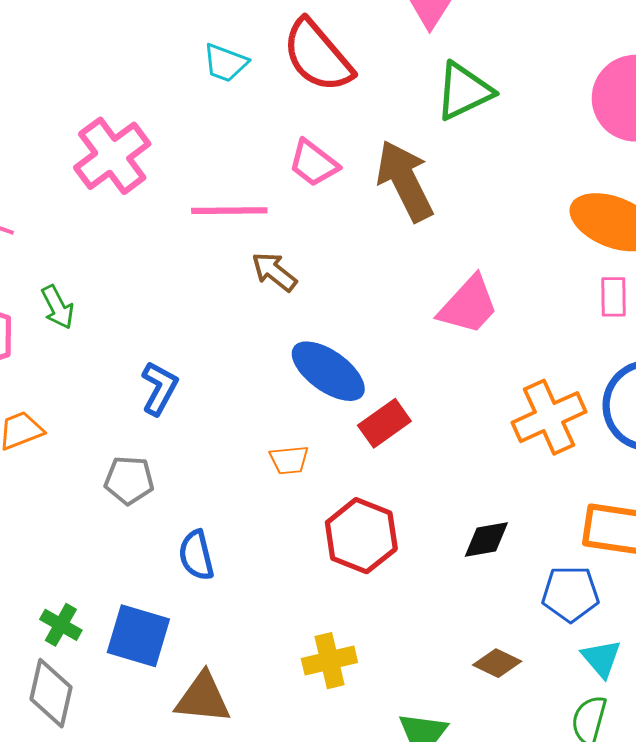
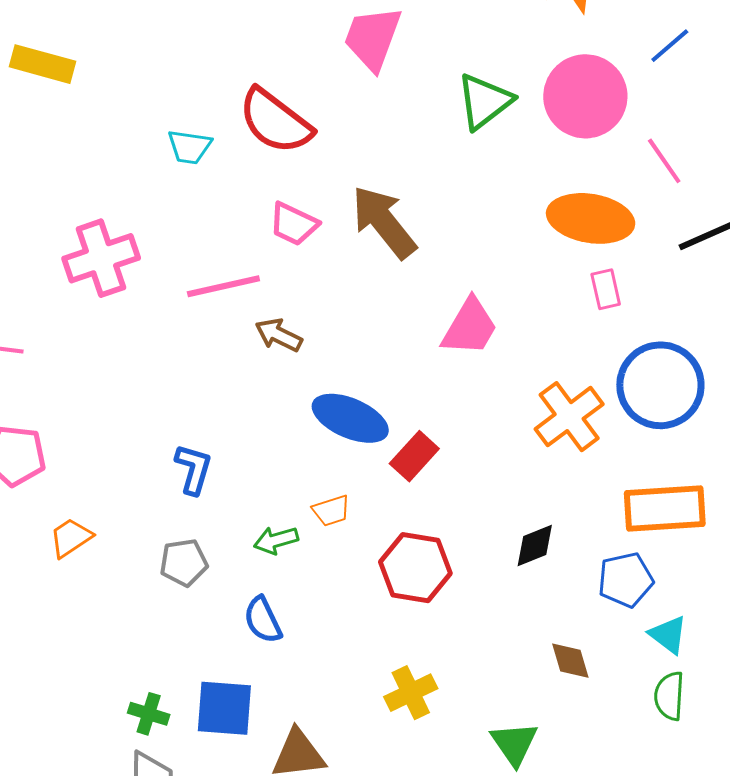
green triangle: (464, 91) -> (484, 101), moved
pink cross: (112, 156) -> (101, 258), turned 30
green arrow: (58, 307) -> (276, 540), moved, turned 114
brown diamond: (497, 663) -> (570, 661), turned 60

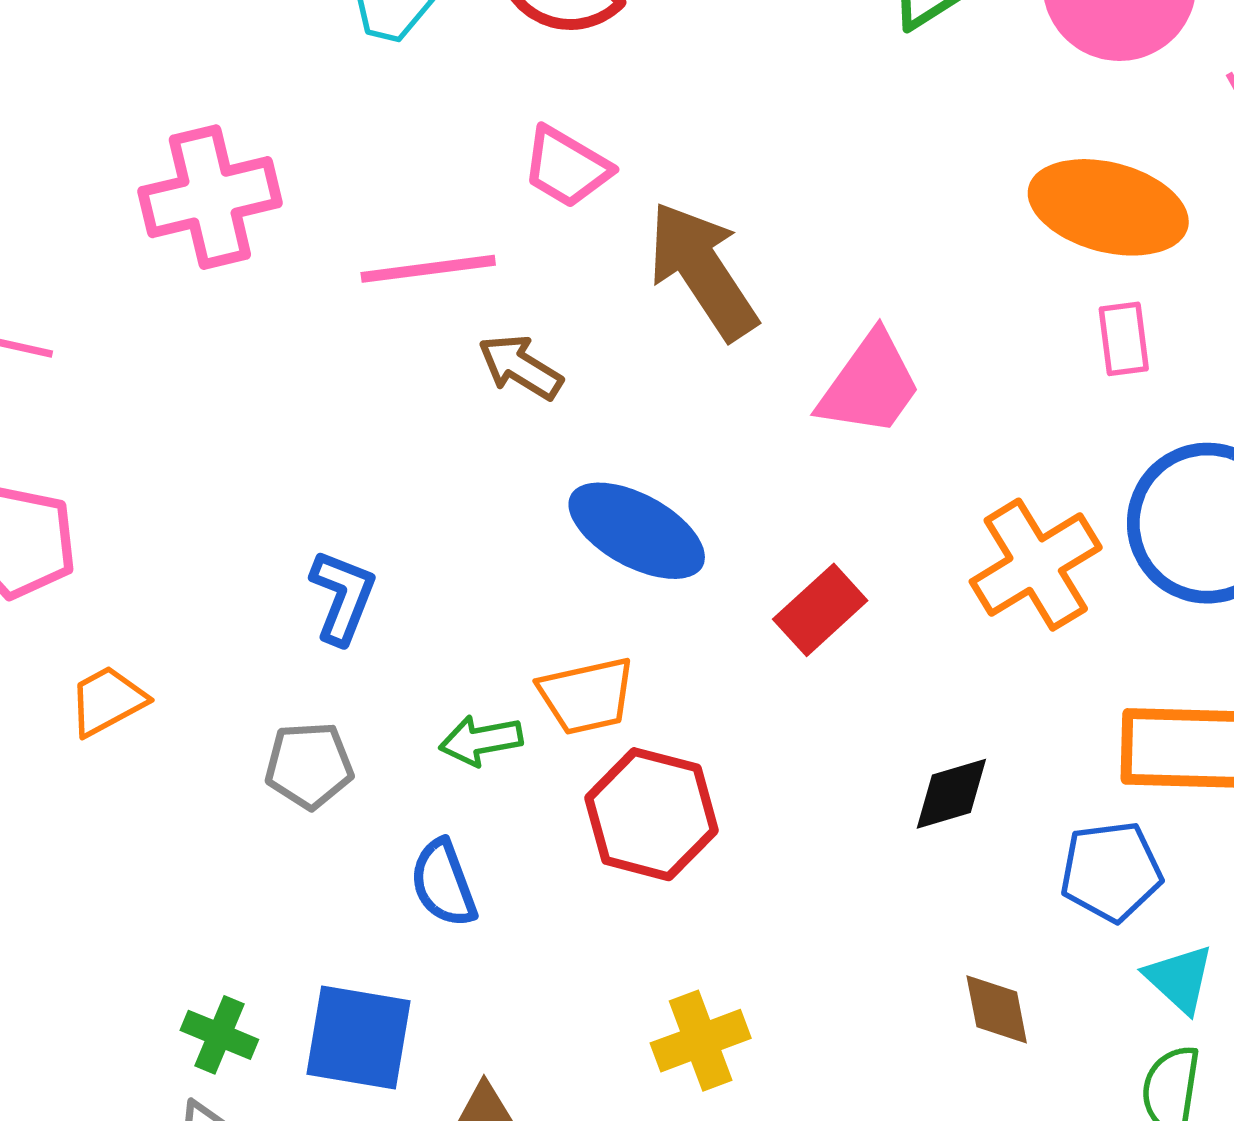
brown arrow: (384, 222) -> (703, 271), moved
red rectangle: (414, 456) -> (820, 610), moved
orange trapezoid: (331, 511) -> (587, 696), size x1.4
red hexagon: (415, 568) -> (651, 814), moved

